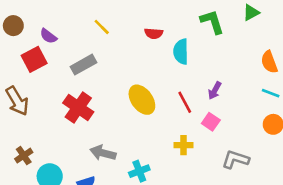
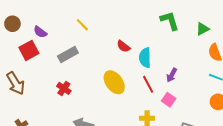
green triangle: (251, 13) -> (203, 29), moved
red semicircle: (154, 33) -> (123, 46), moved, turned 32
cyan semicircle: (181, 52) -> (145, 58), moved
red cross: (78, 107) -> (64, 88), size x0.6

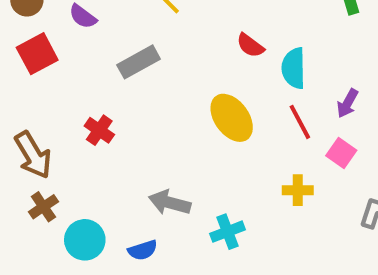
red square: (29, 50) -> (37, 54), moved
brown arrow: (16, 83) -> (33, 155), moved
red cross: (64, 88) -> (99, 130), moved

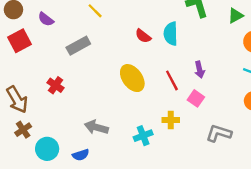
cyan semicircle: (294, 68) -> (171, 34), moved
purple arrow: (347, 103) -> (200, 70), turned -42
cyan cross: (227, 232) -> (143, 136), moved

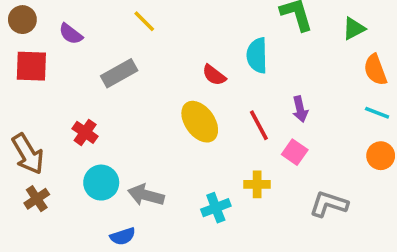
red semicircle: (143, 36) -> (214, 75), moved
red square: (19, 41) -> (31, 66), turned 30
cyan circle: (47, 149) -> (101, 183), moved

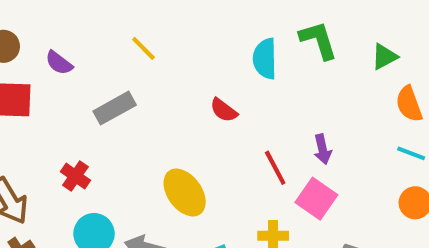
cyan semicircle: (257, 55) -> (265, 59), moved
yellow ellipse: (200, 122) -> (185, 192), moved
pink square: (295, 152) -> (316, 199), size x1.4

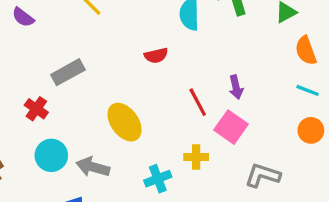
gray rectangle: (115, 108) -> (68, 72), moved
red semicircle: (224, 110) -> (156, 56), turned -50

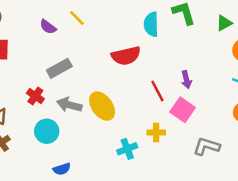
purple semicircle: (23, 17) -> (48, 27), moved
red semicircle: (156, 56) -> (126, 56), size x1.6
gray arrow: (93, 167) -> (69, 105), moved

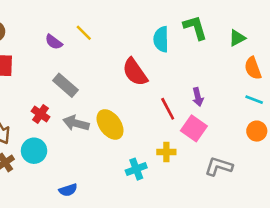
red semicircle: (126, 56) -> (135, 72), turned 68
gray rectangle: (59, 68) -> (65, 85), turned 70
cyan circle: (47, 131) -> (34, 151), moved

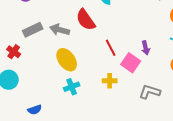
gray rectangle: (65, 85) -> (33, 30), turned -66
purple arrow: (198, 97) -> (146, 48), moved
gray arrow: (76, 123) -> (60, 30), moved
cyan cross: (136, 169) -> (72, 87), moved

